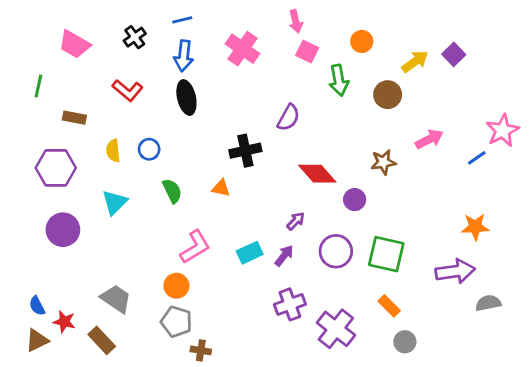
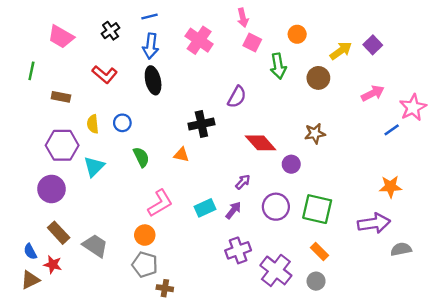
pink arrow: (429, 139) -> (373, 93), moved
purple hexagon: (56, 168) -> (62, 145), moved
brown rectangle: (102, 340) -> (59, 233), moved
gray circle: (405, 342) -> (316, 281), moved

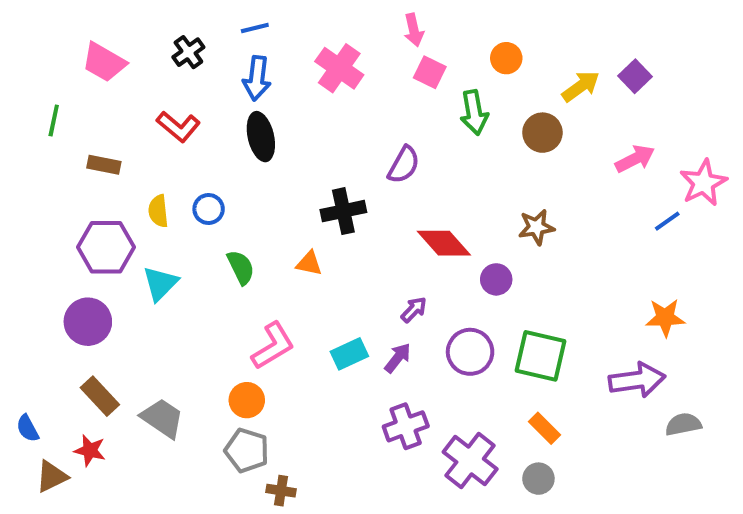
blue semicircle: (30, 252) -> (28, 428), moved

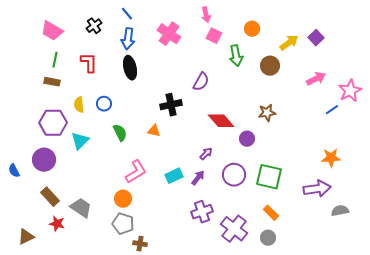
blue line: (255, 28) -> (127, 14), turned 64
green line: (54, 121) -> (55, 60), moved
red L-shape: (178, 127) -> (89, 63), turned -130
blue semicircle: (28, 428) -> (14, 171), moved
red star: (90, 450) -> (57, 224), moved

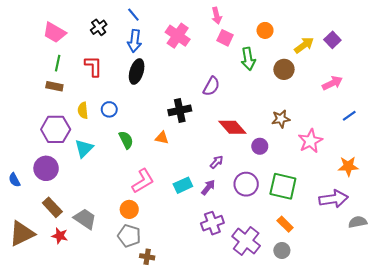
black ellipse: (130, 68) -> (137, 71), turned 30
pink star: (350, 91) -> (310, 141), moved
brown triangle: (26, 237) -> (22, 234), moved, size x1.5

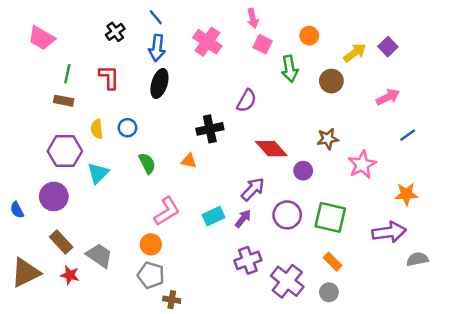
pink trapezoid: (54, 33) -> (42, 38), moved
purple arrow: (217, 162) -> (253, 189), size x1.5

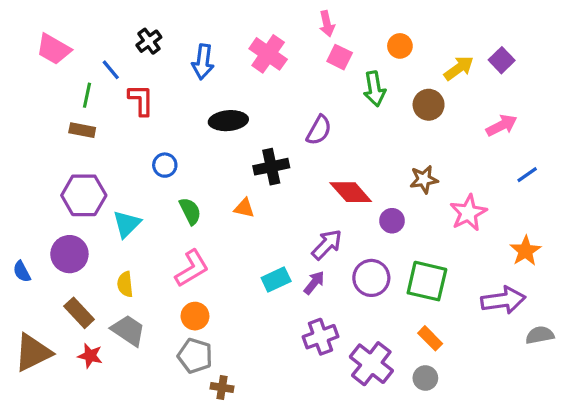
blue line: (156, 17) -> (111, 70), moved
black ellipse: (159, 83) -> (228, 121), moved, turned 68
yellow semicircle: (97, 129) -> (125, 284), moved
orange star: (406, 194) -> (525, 251), turned -30
pink L-shape: (167, 211) -> (192, 268), moved

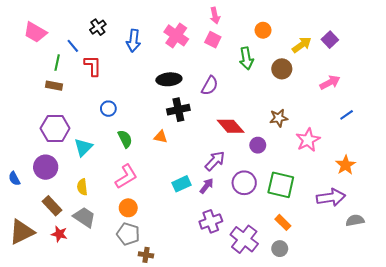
pink square: (340, 57) -> (213, 40), moved
black ellipse: (228, 121) -> (169, 79), moved

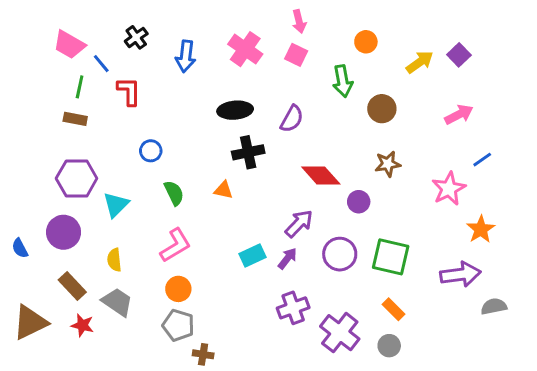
pink trapezoid: (35, 32) -> (69, 45), moved
brown circle: (282, 69) -> (382, 109), moved
pink star: (308, 140) -> (449, 189), moved

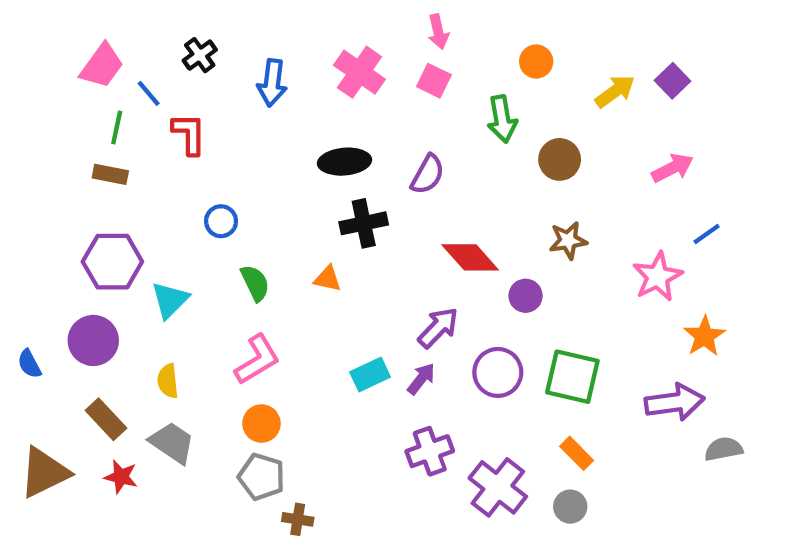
pink trapezoid: (69, 45) -> (102, 66), turned -84

